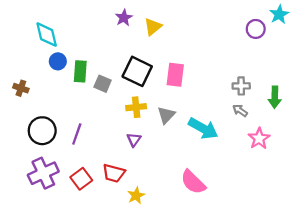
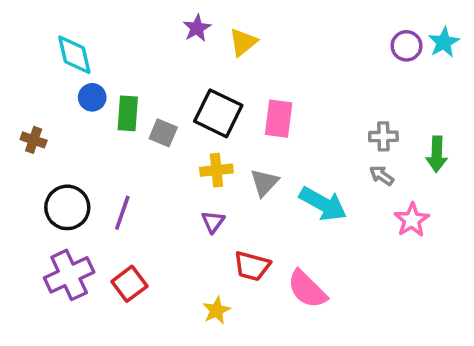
cyan star: (279, 14) -> (444, 42), moved
red trapezoid: (114, 173) -> (252, 266), moved

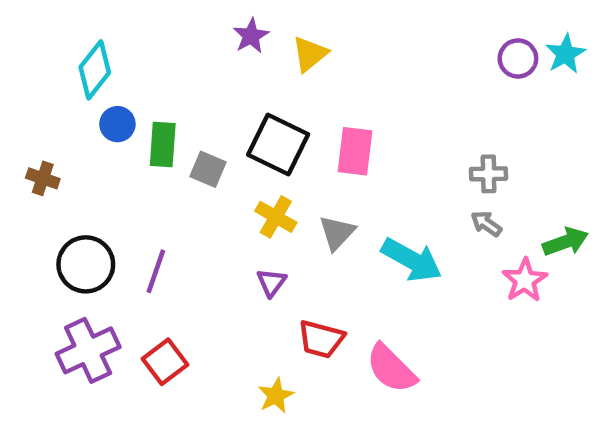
cyan diamond: (74, 55) -> (95, 70), turned 51
green arrow: (437, 154) -> (565, 242), moved, turned -112
yellow cross: (216, 170) -> (276, 217), turned 36

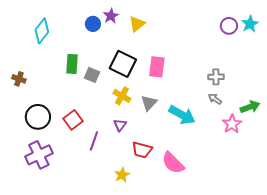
blue circle: (117, 124) -> (93, 24), moved
purple line: (156, 271) -> (94, 141), moved
red square: (165, 362) -> (73, 120), moved

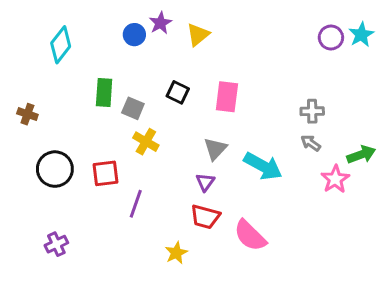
black square: (123, 64) -> (178, 92), size x0.6
yellow cross: (122, 96) -> (146, 142), moved
red square: (73, 120) -> (105, 173), turned 30
purple triangle: (120, 125) -> (205, 182), moved
purple cross: (39, 155) -> (56, 244), moved, size x0.6

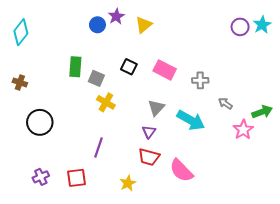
cyan diamond: (61, 45) -> (21, 32), moved
pink rectangle: (227, 97) -> (165, 70), turned -70
gray cross: (312, 111) -> (200, 80), moved
red square: (105, 173) -> (76, 178), moved

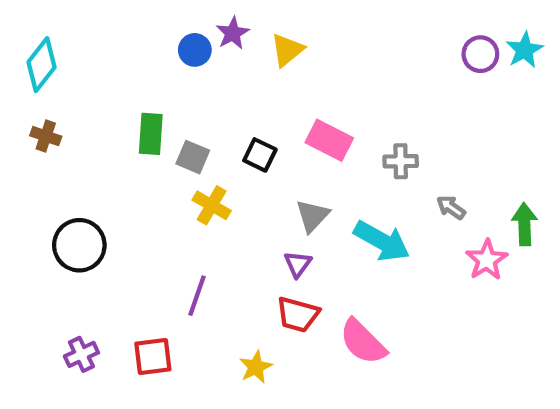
black square: (129, 67) -> (260, 155), moved
brown cross: (20, 82) -> (46, 136), moved
green arrow: (262, 112) -> (525, 224), turned -72

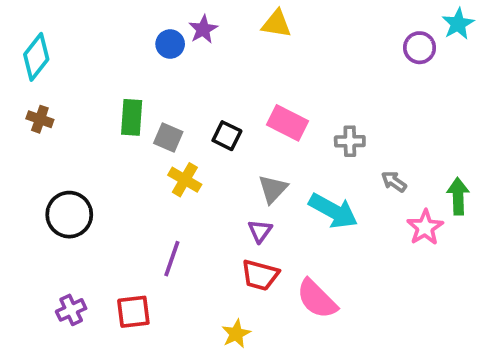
yellow triangle: (287, 50) -> (276, 24), moved, turned 48
cyan star: (525, 50) -> (458, 24), moved
yellow star: (256, 367) -> (236, 334), moved

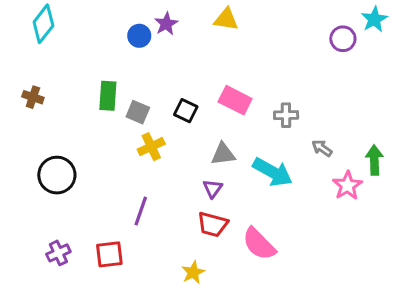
cyan diamond: (36, 57) -> (43, 24), moved
yellow cross: (185, 180) -> (151, 147), turned 35
gray triangle: (273, 189) -> (223, 154), turned 40

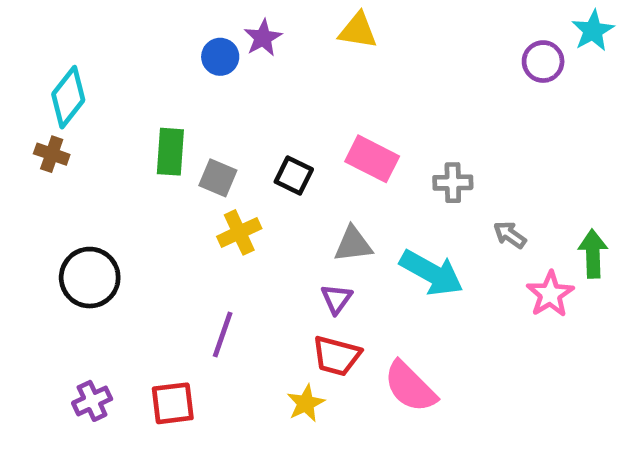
cyan diamond: (43, 24) -> (68, 97), moved
yellow star: (193, 272) -> (306, 403), moved

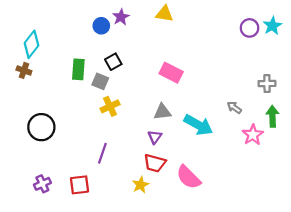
cyan star: (593, 31) -> (272, 26), moved
black square: (294, 175) -> (113, 62), moved, turned 35
gray cross: (453, 183) -> (267, 84), moved

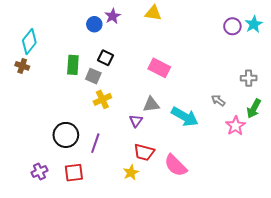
black square: (113, 62) -> (105, 58), turned -35
green arrow: (272, 116) -> (254, 109), turned -150
black circle: (41, 127) -> (66, 135), moved
purple triangle: (155, 137) -> (136, 121), moved

